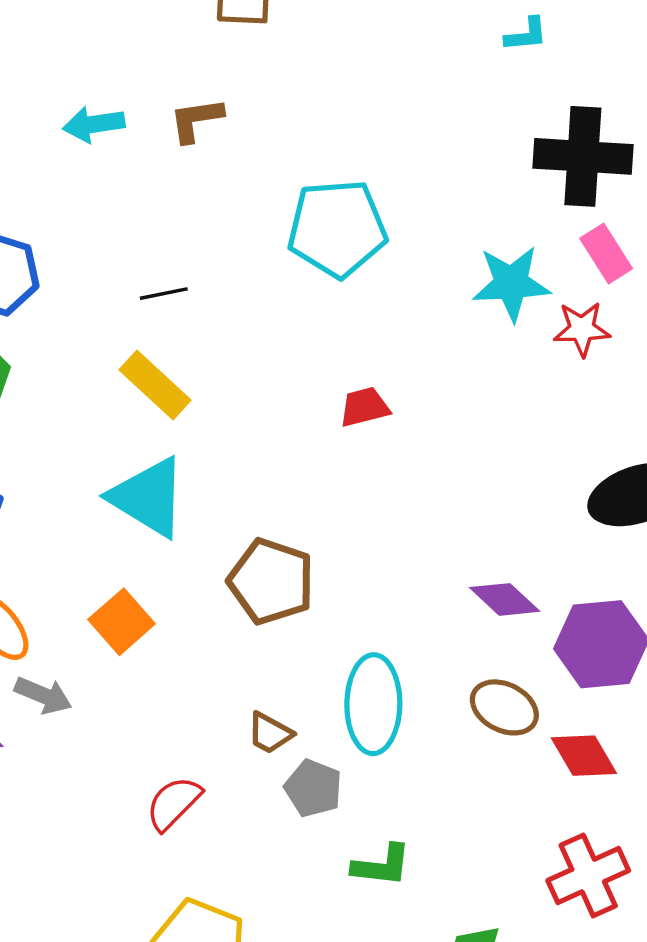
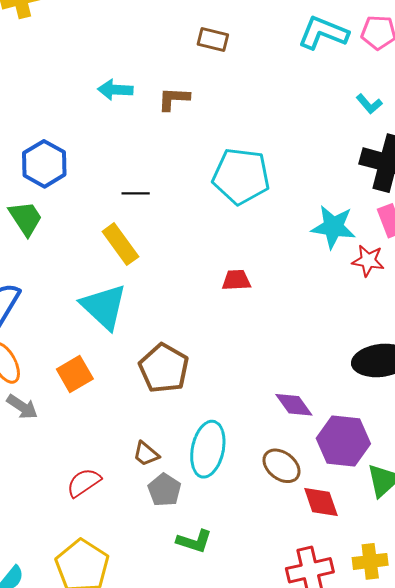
cyan L-shape: (526, 35) -> (369, 104), moved, turned 44

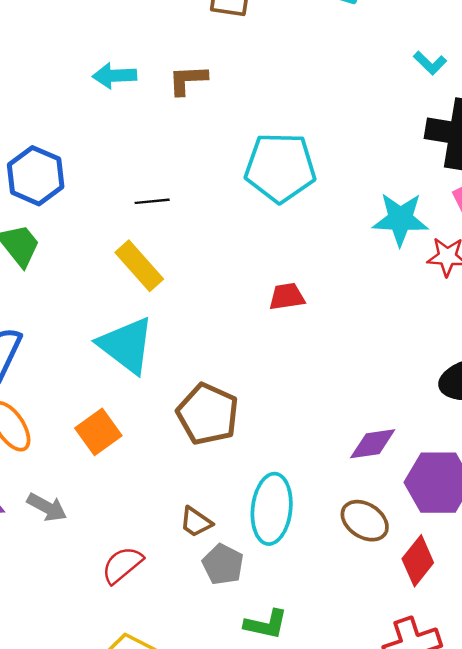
purple diamond: (294, 405) -> (373, 444), turned -57
gray arrow: (22, 407) -> (47, 507), moved
red diamond: (321, 502) -> (418, 561), turned 63

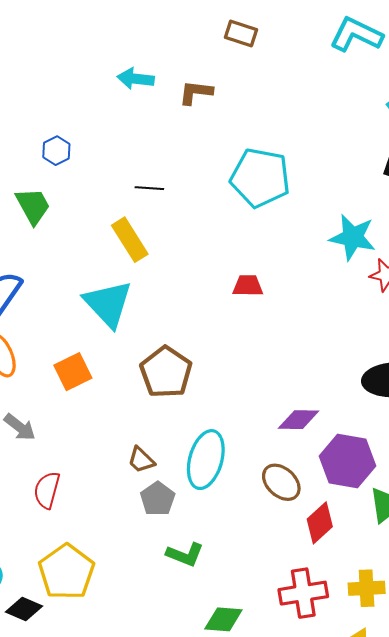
blue hexagon: (36, 176) -> (56, 151), size x0.6
red semicircle: (122, 565) -> (47, 490), moved, turned -45

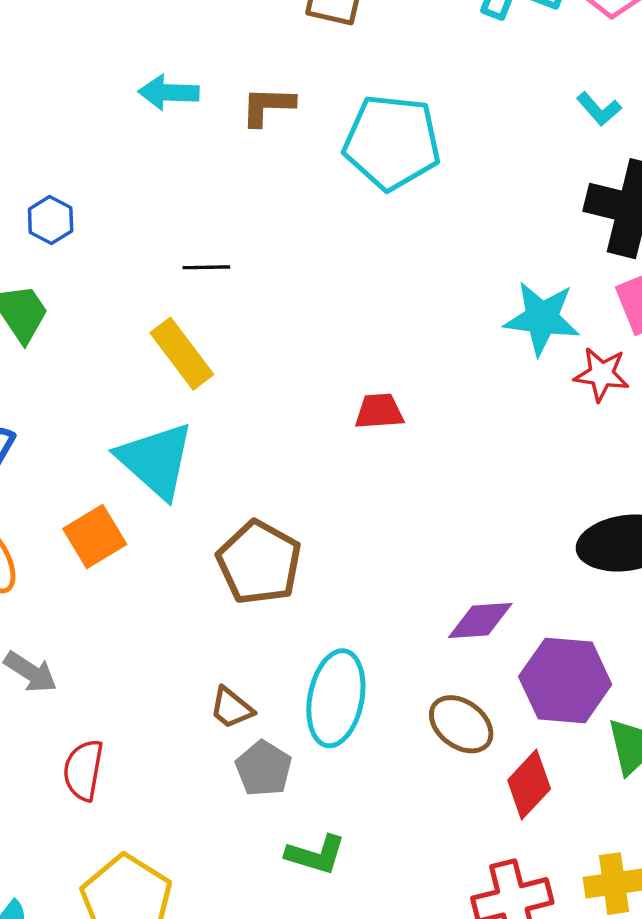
cyan pentagon: (260, 178) -> (392, 142), moved
orange square: (73, 372) -> (95, 537), moved

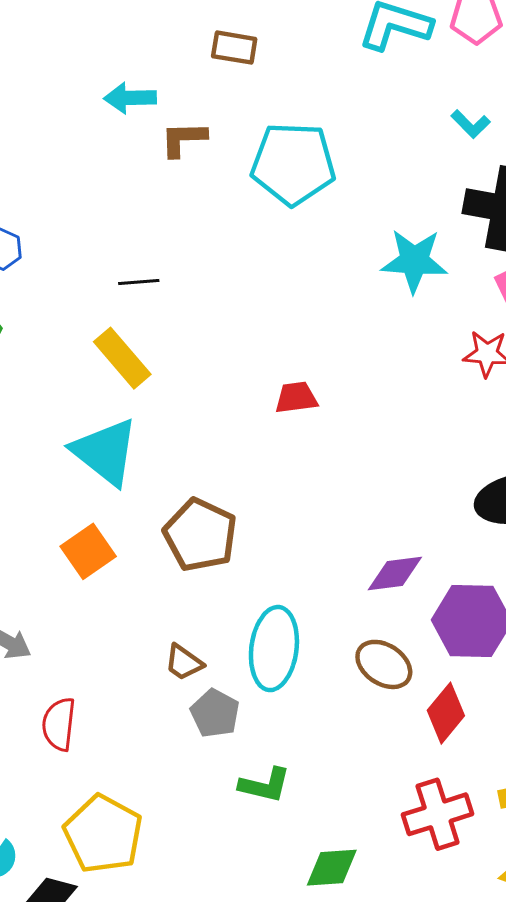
cyan arrow: (169, 92) -> (130, 98), moved
cyan star: (542, 318) -> (414, 261), moved
orange square: (95, 537) -> (88, 551), moved

